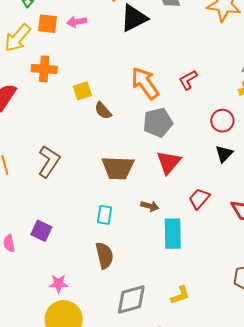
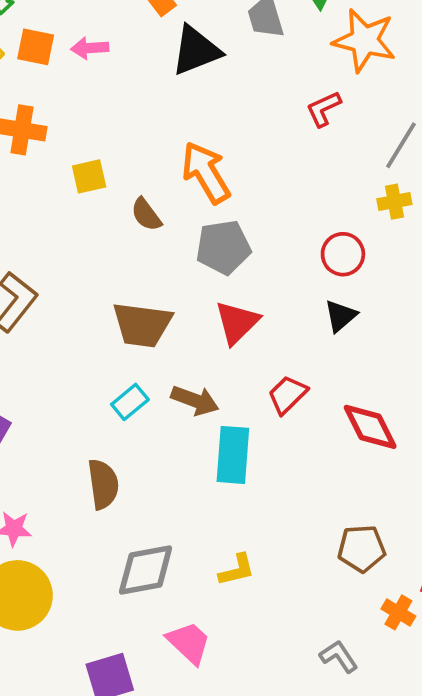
red L-shape: (188, 80) -> (324, 109), moved
brown semicircle: (103, 111) -> (146, 215), moved
brown arrow: (150, 206) -> (195, 400), size x1.4
cyan rectangle: (105, 215) -> (130, 402), moved, turned 36

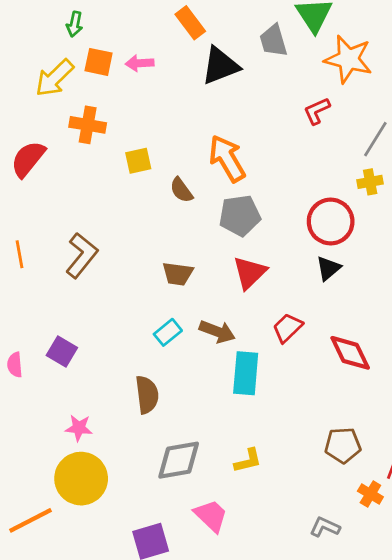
red circle: (343, 254) -> (331, 222), size x1.4
brown trapezoid: (142, 325) -> (178, 274), size x0.7
gray L-shape: (339, 656) -> (325, 527), turned -32

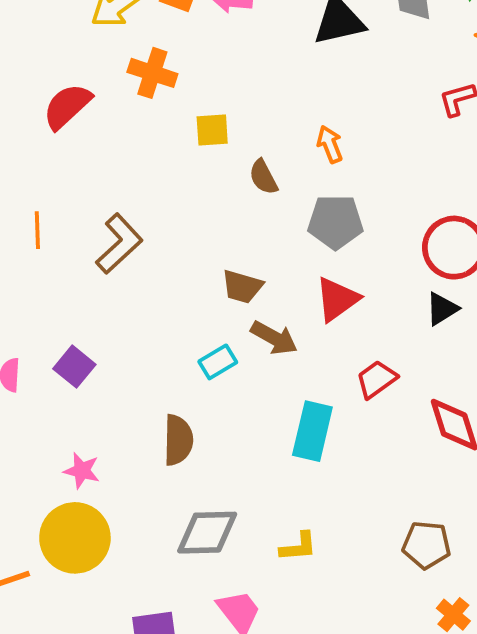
orange arrow: (227, 158) -> (330, 144), size x0.6
brown arrow: (217, 332) -> (274, 338), moved

